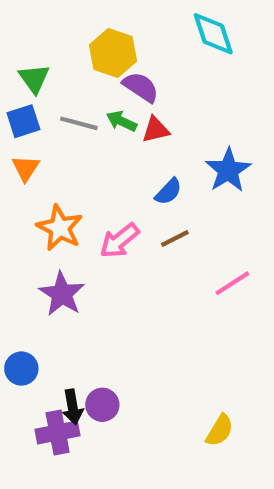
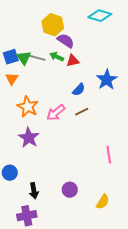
cyan diamond: (213, 34) -> (100, 16), turned -55
green triangle: (34, 79) -> (24, 58), moved
pink line: (232, 283) -> (109, 155), moved, turned -66
purple circle: (102, 405) -> (70, 190), moved
purple cross: (58, 432) -> (27, 216), moved

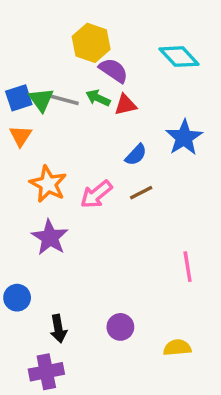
cyan diamond: (100, 16) -> (179, 57), moved, turned 30
yellow semicircle: (103, 202) -> (177, 348), turned -126

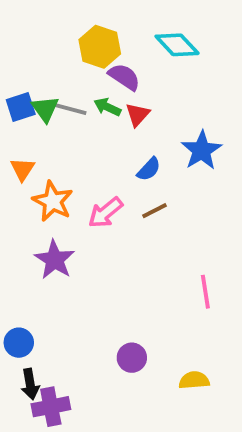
cyan diamond: (179, 57) -> (177, 45), moved
red triangle: (126, 105) -> (137, 115), turned -35
orange triangle: (21, 136) -> (23, 169), moved
blue circle: (17, 298) -> (19, 343), moved
black arrow: (58, 329) -> (30, 384), moved

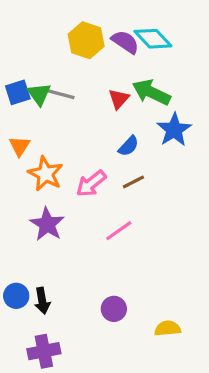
purple semicircle: (124, 77) -> (125, 42), moved
green arrow: (107, 107) -> (151, 92), moved, size x1.6
pink line: (205, 292) -> (119, 231), moved, turned 64
black arrow: (30, 384) -> (42, 301), moved

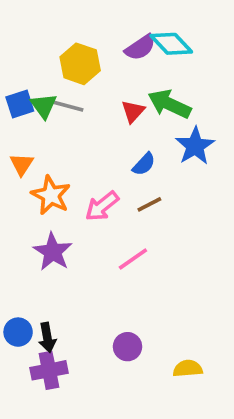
yellow hexagon: (86, 40) -> (80, 64), moved
purple semicircle: (125, 42) -> (140, 47), turned 112
purple cross: (44, 351) -> (49, 370), moved

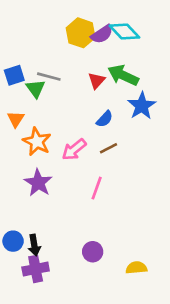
yellow hexagon: (80, 64) -> (81, 33), moved
green triangle: (44, 106) -> (36, 89), moved
pink line: (133, 259) -> (97, 188), turned -35

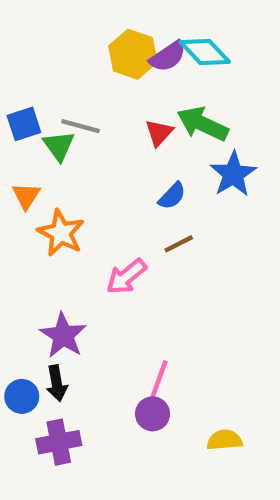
pink arrow: (74, 150) -> (126, 277), moved
purple star: (38, 183) -> (63, 335), moved
pink line: (97, 188) -> (159, 379), moved
black arrow: (34, 245) -> (57, 383), moved

